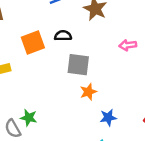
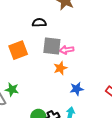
orange square: (33, 43) -> (18, 50), moved
pink arrow: (128, 45) -> (67, 50), moved

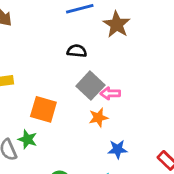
gray square: (52, 46) -> (90, 86), turned 30
orange square: (18, 50) -> (43, 109), moved, turned 30

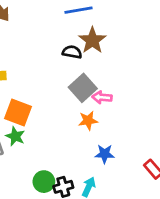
brown star: (117, 24) -> (92, 40), moved
orange square: (43, 109) -> (18, 113), moved

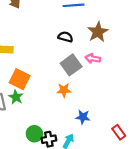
brown star: (92, 40) -> (98, 32), moved
pink arrow: (102, 97) -> (93, 58), moved
orange star: (88, 121) -> (64, 90), moved

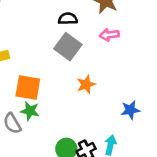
gray square: (71, 65) -> (68, 47), moved
blue star: (83, 117) -> (130, 110), moved

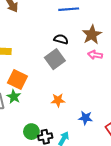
pink arrow: (109, 35) -> (95, 55), moved
orange star: (86, 84) -> (58, 100), moved

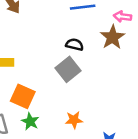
pink arrow: (95, 55) -> (122, 17), moved
green star: (14, 97) -> (30, 121), moved

